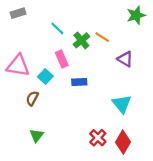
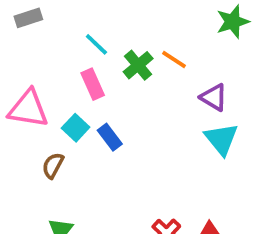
pink rectangle: (62, 59) -> (93, 84), moved
blue rectangle: (79, 82) -> (110, 137), moved, turned 56
cyan triangle: (122, 104) -> (221, 139), moved

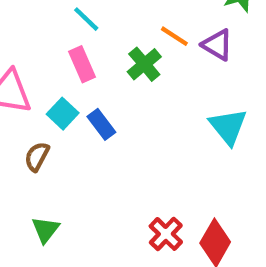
green cross: (138, 65) -> (144, 64), moved
purple triangle: (214, 97) -> (217, 45), moved

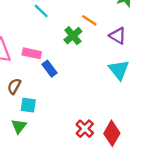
purple triangle: (217, 45) -> (118, 36), moved
pink rectangle: (82, 64) -> (32, 53), moved, turned -54
cyan square: (63, 114) -> (28, 105), moved, turned -35

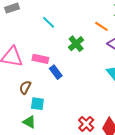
orange line: (89, 20) -> (101, 26), moved
green triangle: (19, 126) -> (29, 122), turned -40

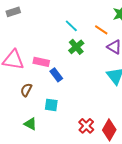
cyan line: (49, 22) -> (71, 26), moved
cyan square: (37, 104) -> (51, 105), moved

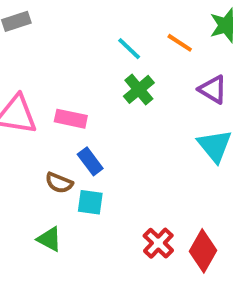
orange line: (101, 30) -> (180, 43), moved
blue rectangle: (56, 75) -> (90, 161), moved
brown semicircle: (26, 90) -> (59, 183), moved, turned -96

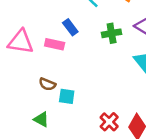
green cross: (139, 89) -> (112, 33), moved, turned 30
blue rectangle: (90, 161) -> (70, 27), moved

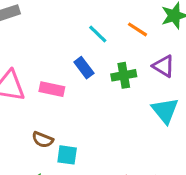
blue rectangle: (70, 27) -> (84, 68), moved

